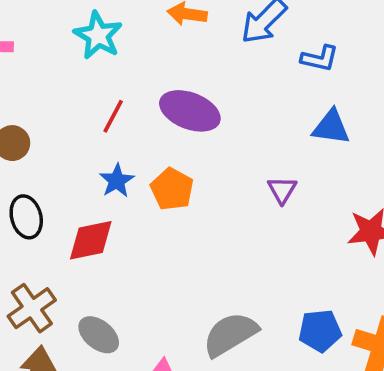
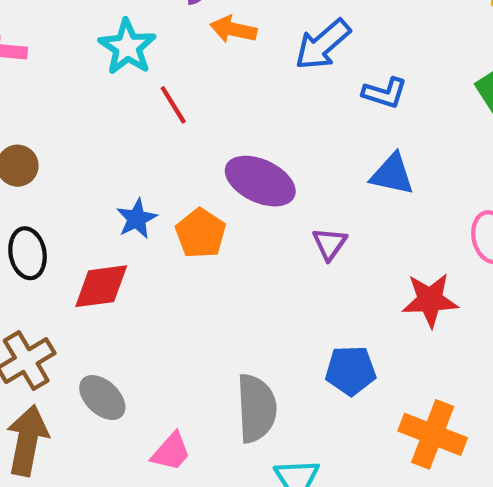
purple ellipse: (190, 111) -> (260, 181), moved
red line: (113, 116) -> (173, 105), moved, turned -64
blue pentagon: (320, 331) -> (351, 371), moved
gray semicircle: (230, 334) -> (256, 408), turned 114

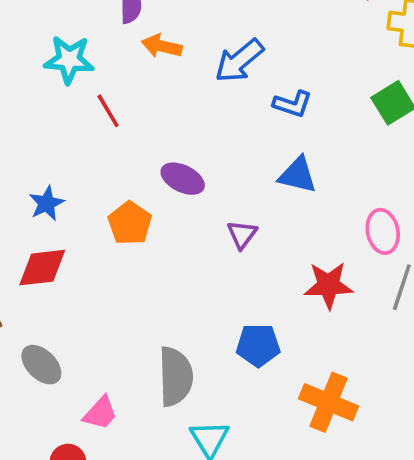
cyan star: (127, 47) -> (69, 60), turned -30
purple ellipse: (260, 181) -> (183, 179), size x0.7
blue star: (137, 219) -> (47, 203), moved

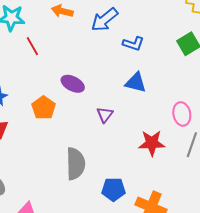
blue pentagon: (258, 345) -> (113, 189), moved
gray semicircle: (175, 377) -> (76, 164), moved

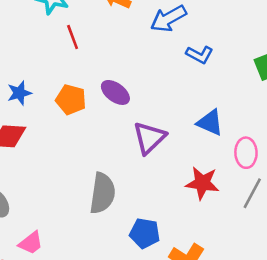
blue triangle: (136, 83) -> (210, 123), moved
orange pentagon: (44, 108) -> (71, 100), moved, turned -30
purple triangle: (105, 115) -> (149, 138), size x1.6

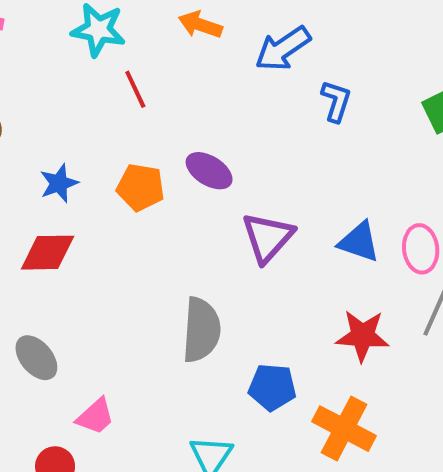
blue L-shape: (200, 55) -> (336, 101), turned -96
blue triangle: (210, 123) -> (359, 242), moved
red star: (202, 183) -> (363, 336), moved

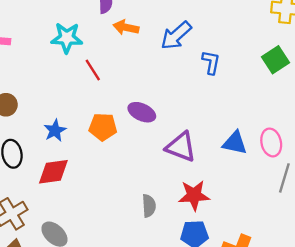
purple triangle: (268, 237) -> (181, 147), turned -44
gray semicircle: (201, 330) -> (149, 206), size x0.6
red star: (363, 336) -> (194, 195), moved

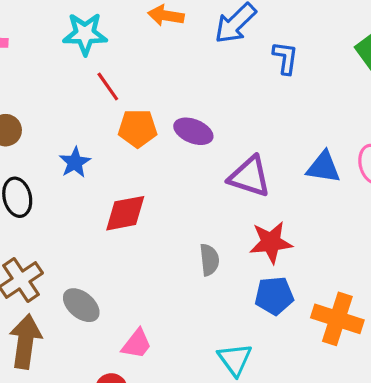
red line: (93, 70) -> (108, 86), moved
orange pentagon: (103, 127) -> (138, 128), moved
red diamond: (53, 172) -> (125, 213), moved

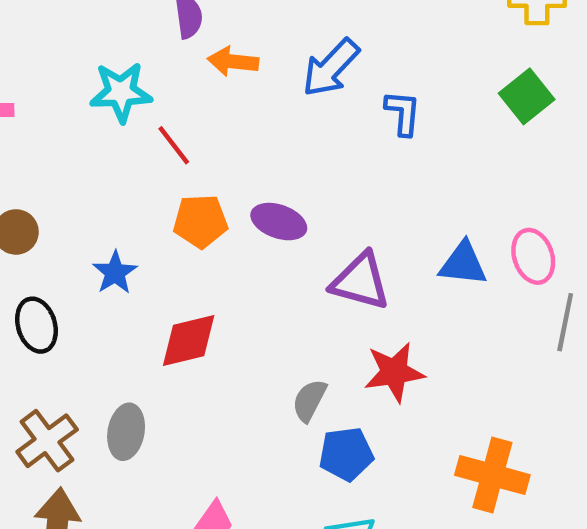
red line: (108, 86) -> (174, 145), moved
gray semicircle: (209, 260) -> (309, 400), turned -144
blue pentagon: (274, 296) -> (346, 454), moved
gray ellipse: (81, 305) -> (126, 432), moved, turned 63

